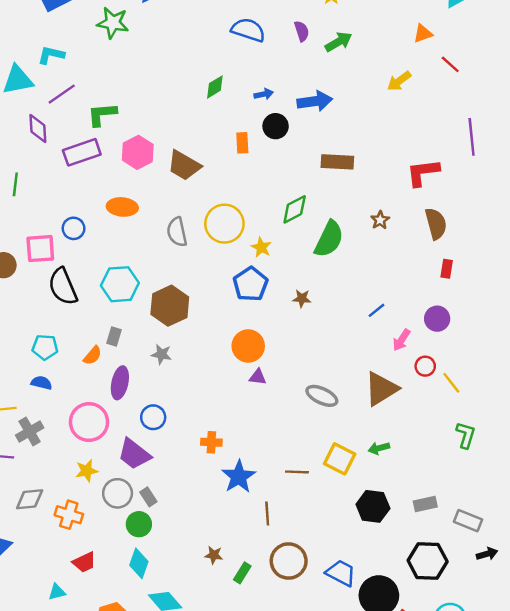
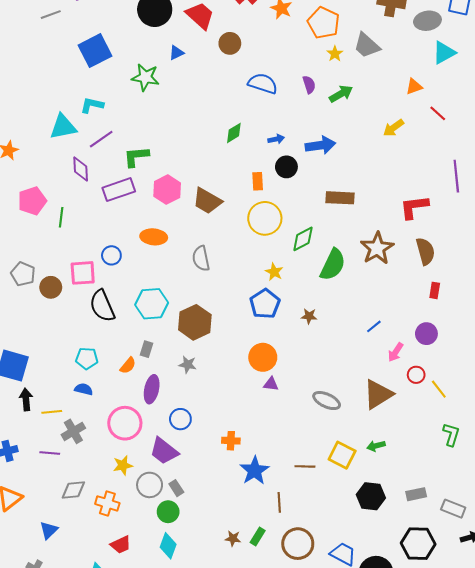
brown star: (380, 220) -> (377, 248), size x2.0
yellow circle: (224, 224) -> (265, 218), moved
green rectangle: (242, 573) -> (258, 536), moved

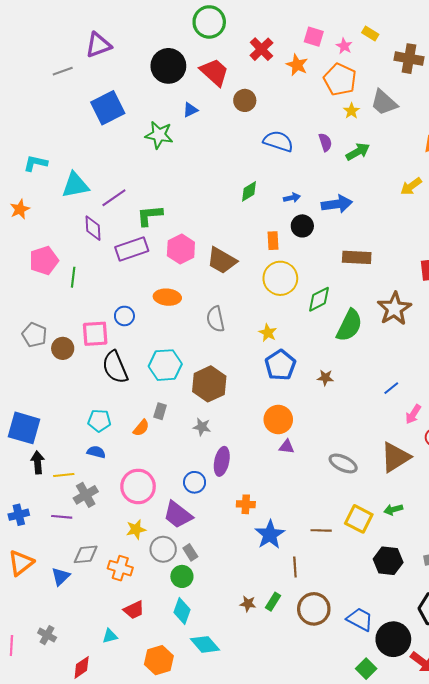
cyan L-shape: (92, 105) -> (36, 163), moved
yellow star: (274, 272) -> (268, 333), moved
purple ellipse: (152, 389) -> (222, 461), moved
blue triangle: (49, 530) -> (61, 576), moved

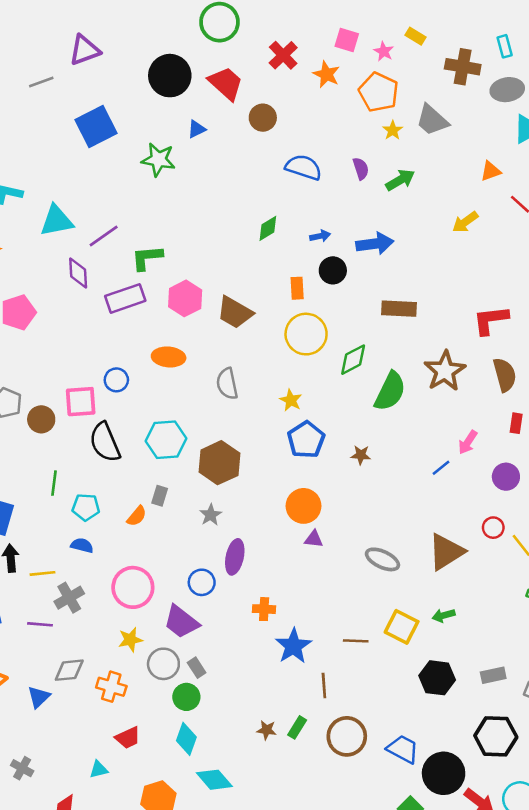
green line: (73, 277) -> (54, 483), moved
pink arrow: (413, 414) -> (468, 442), moved
gray star: (202, 427) -> (211, 515), turned 30

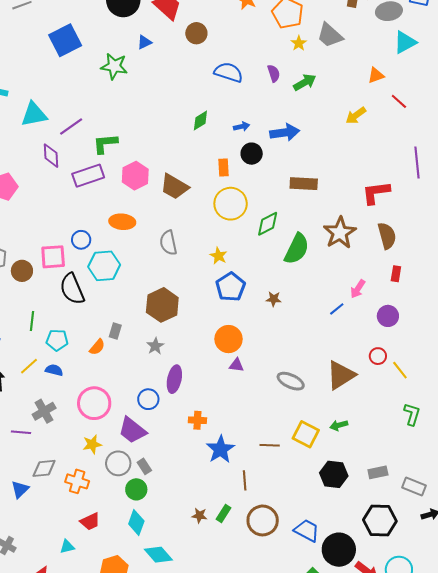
cyan hexagon: (166, 440) -> (104, 266), moved
yellow line: (43, 573) -> (29, 366), moved, turned -36

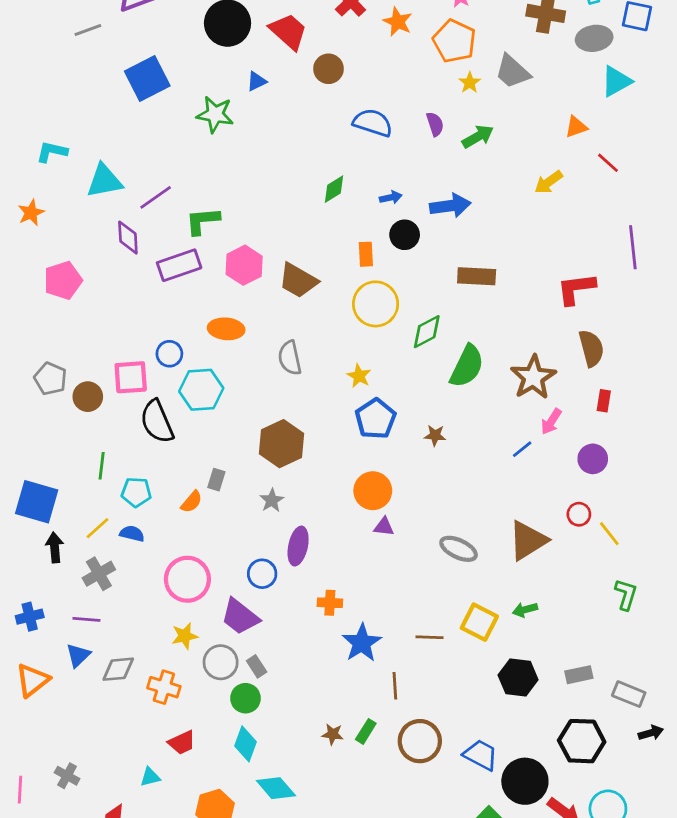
brown star: (340, 233) -> (533, 377), moved
gray cross: (44, 411) -> (99, 574), moved
blue triangle: (20, 489) -> (78, 655), moved

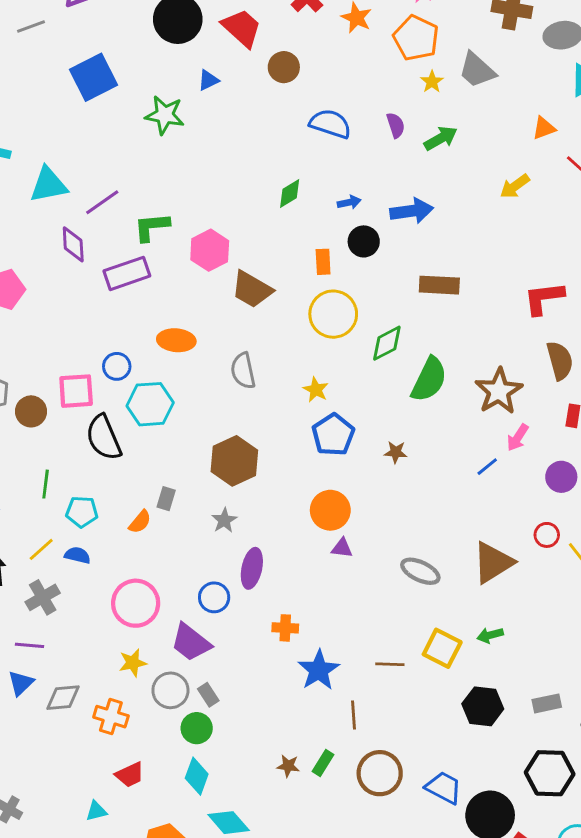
pink hexagon: (244, 265) -> (210, 250), moved

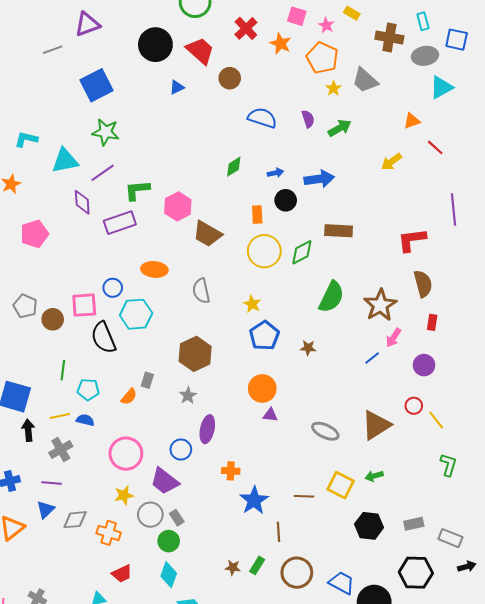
green star: (165, 115) -> (106, 132), moved
green diamond: (387, 343) -> (302, 252), moved
yellow line: (41, 549) -> (60, 416), turned 30

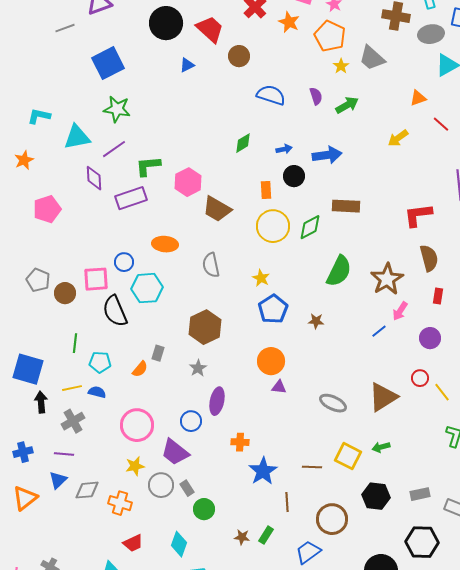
green circle: (169, 541) -> (204, 509), moved
brown circle: (297, 573) -> (332, 519), moved
blue trapezoid: (342, 583) -> (308, 552), moved, turned -64

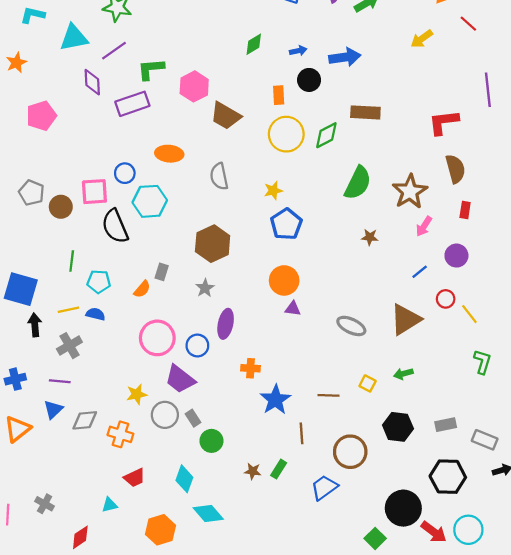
yellow star: (261, 278) -> (273, 191), turned 30
brown star: (316, 321) -> (370, 237), moved
blue line: (379, 331) -> (420, 272), moved
pink circle: (137, 425) -> (157, 338), moved
yellow square: (348, 456) -> (368, 383), size x0.6

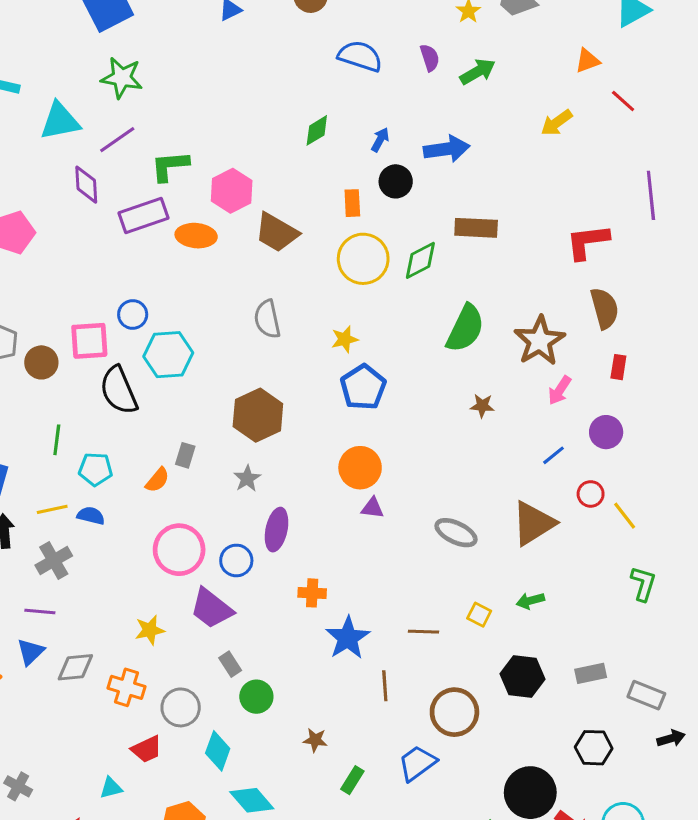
blue arrow: (298, 51) -> (380, 140), turned -49
orange ellipse: (169, 154) -> (196, 236), moved
gray circle: (165, 415) -> (181, 707), moved
green rectangle: (279, 469) -> (352, 780), moved
black hexagon: (448, 477) -> (594, 748), size x0.7

